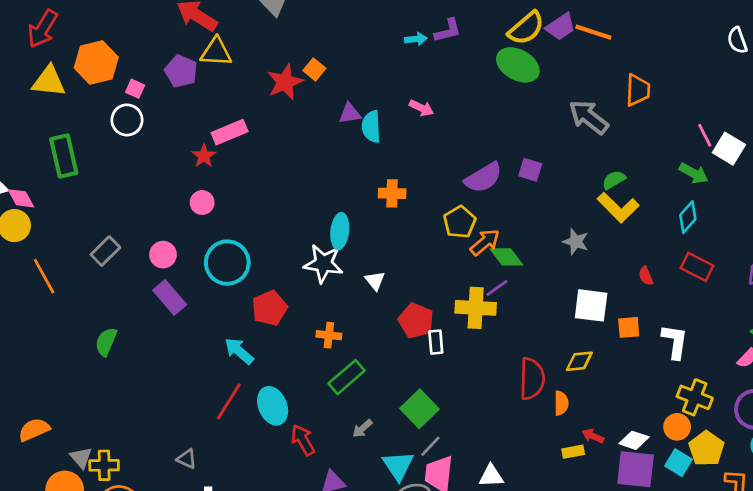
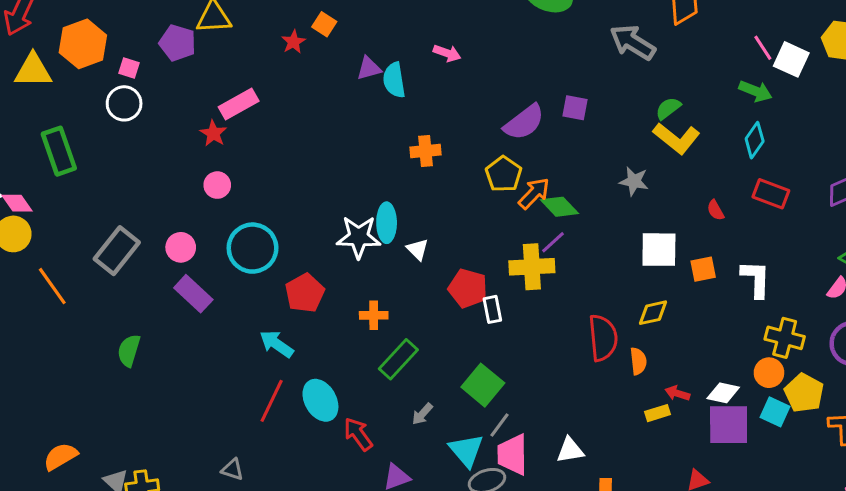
red star: (285, 82) -> (294, 42), size x0.6
cyan ellipse: (340, 231) -> (387, 223), moved
gray rectangle: (105, 251) -> (117, 251), size x1.4

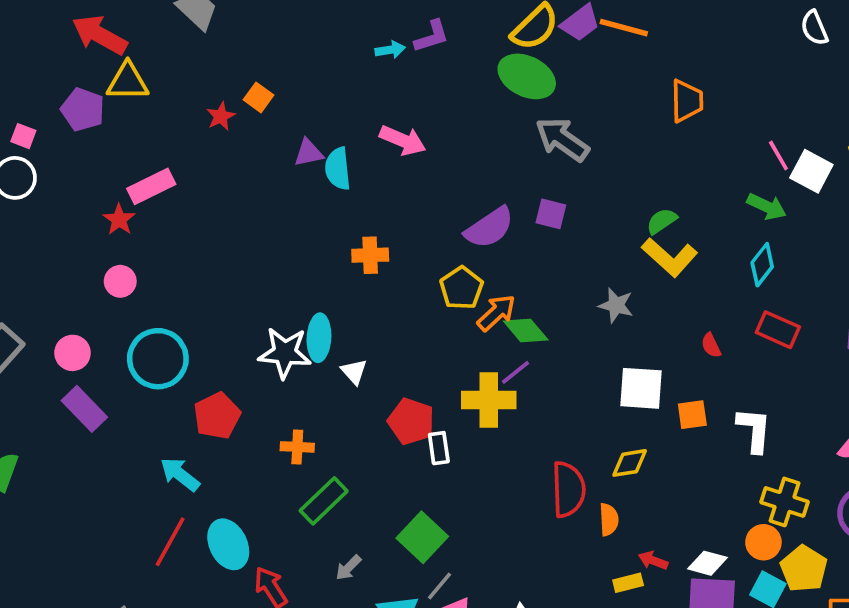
gray arrow: (633, 42) -> (562, 139), moved
pink arrow: (447, 53) -> (403, 140), size x1.4

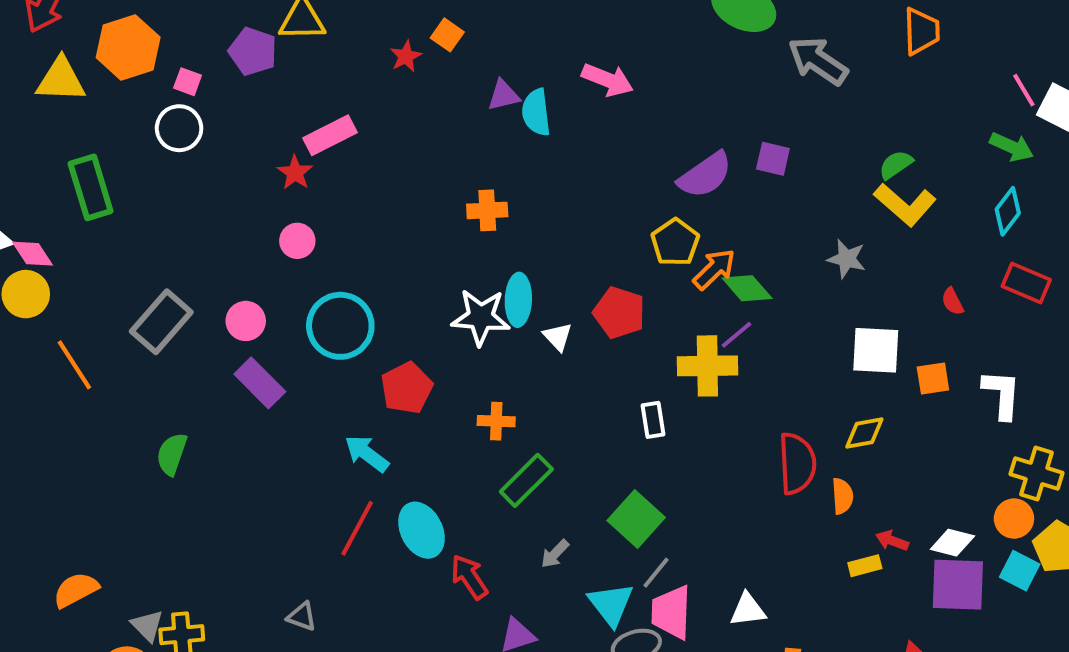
gray arrow: (562, 139) -> (818, 61), moved
orange cross: (370, 255) -> (487, 210), moved
red pentagon: (411, 421) -> (619, 313), moved

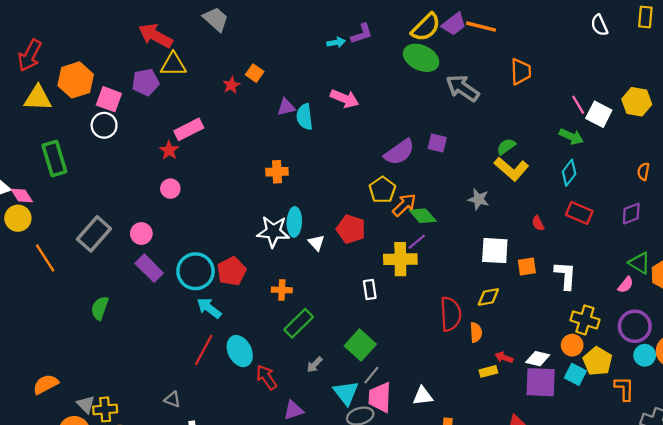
purple pentagon: (253, 51) -> (146, 82), turned -30
pink square: (188, 82) -> (109, 99), size x1.6
cyan circle: (340, 326) -> (196, 271), moved

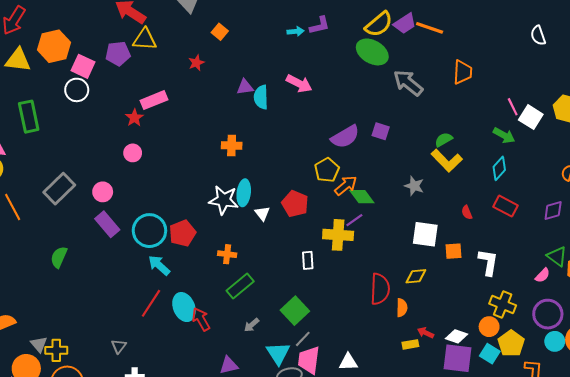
orange square: (255, 73) -> (220, 32), moved
red arrow: (266, 377) -> (201, 319), moved
gray triangle: (172, 399) -> (119, 346), turned 42

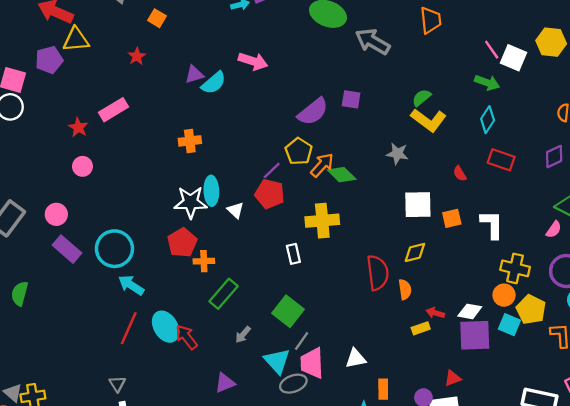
cyan semicircle: (261, 97) -> (214, 83), turned -120
pink rectangle: (154, 100) -> (113, 110), moved
purple line: (354, 220) -> (272, 170), moved
red pentagon: (183, 233) -> (182, 243), moved
gray triangle: (119, 346) -> (117, 384), moved

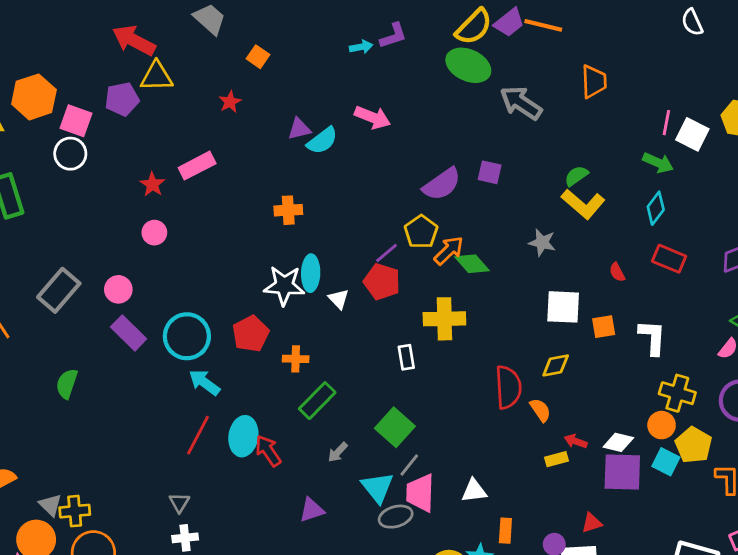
pink line: (492, 50) -> (666, 123), turned 42
red pentagon: (182, 243) -> (251, 334), moved
orange semicircle: (405, 289) -> (540, 410), turned -30
cyan ellipse: (166, 327) -> (243, 436), turned 36

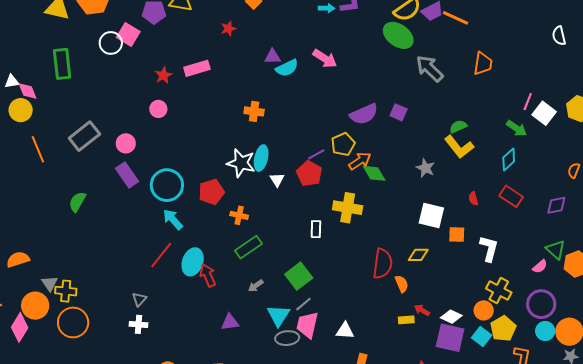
pink square: (76, 121) -> (128, 35), moved

